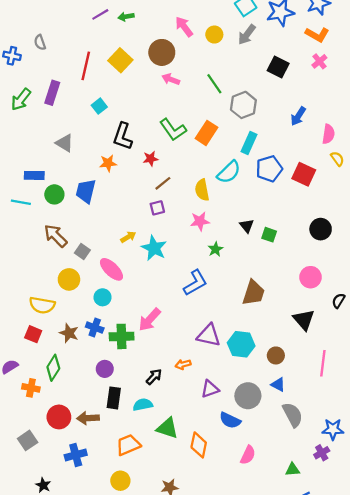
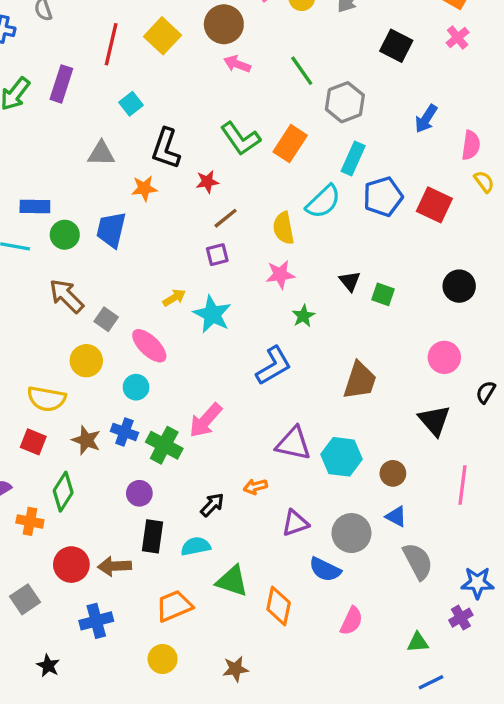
gray triangle: (64, 143) -> (101, 154), moved, turned -30
green cross: (122, 336) -> (164, 445), turned 30

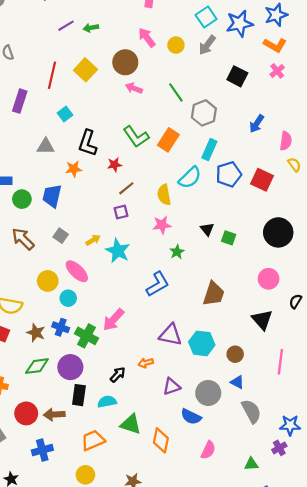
black circle: (459, 286) -> (278, 232), size x1.4
gray square: (106, 319) -> (61, 236), moved
yellow circle: (86, 361) -> (48, 281), moved
green diamond: (63, 492) -> (37, 366), moved, turned 50
purple circle: (139, 493) -> (70, 367), size x1.5

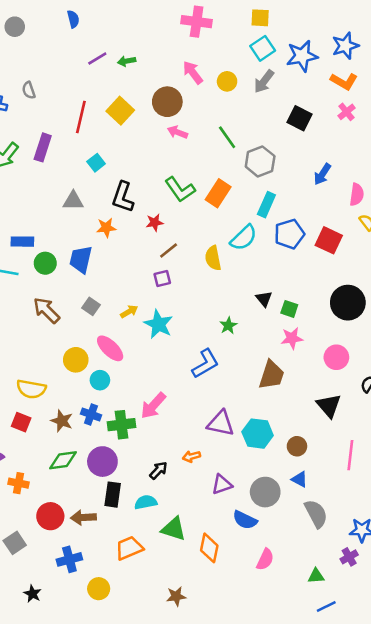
pink star: (162, 225) -> (292, 338), moved
green cross: (87, 336) -> (122, 425), turned -35
yellow circle: (85, 475) -> (99, 589), moved

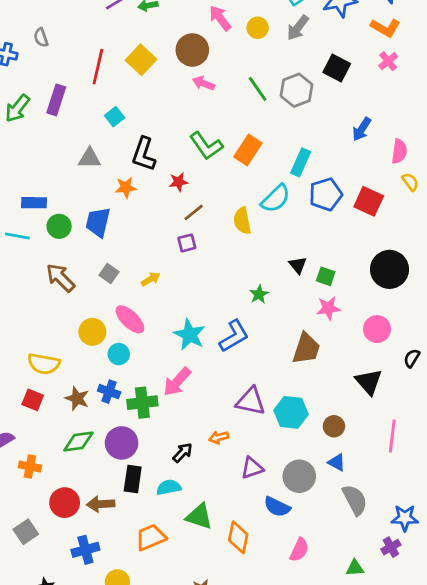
gray hexagon: (260, 161) -> (296, 90), moved
cyan star: (158, 324) -> (190, 335), moved

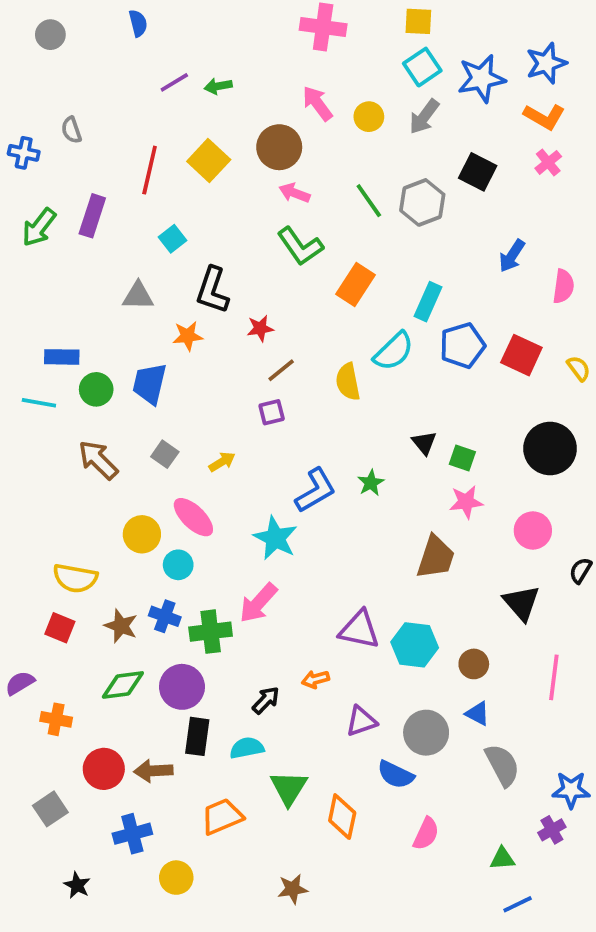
green L-shape: (206, 146) -> (300, 246), moved
yellow semicircle: (410, 182) -> (579, 368), moved
blue L-shape: (234, 336) -> (315, 490), moved
green triangle: (199, 517) -> (289, 788), turned 44

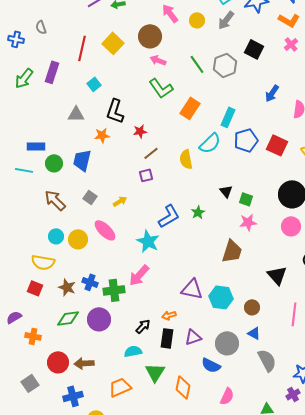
pink circle: (533, 530) -> (291, 226), moved
cyan circle: (178, 565) -> (56, 236), moved
black rectangle: (197, 736) -> (167, 338), moved

